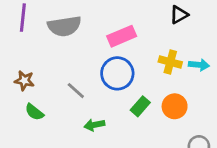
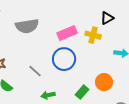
yellow cross: (170, 62) -> (93, 35), moved
green rectangle: (140, 106) -> (82, 92), moved

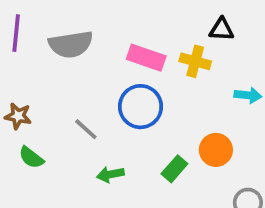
black triangle: (107, 18) -> (222, 29), turned 32
pink rectangle: (67, 33) -> (146, 58), turned 42

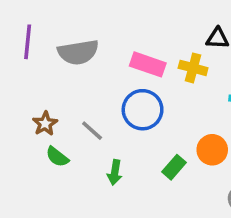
brown star: (18, 116) -> (45, 124), moved, turned 30
green semicircle: (31, 157) -> (57, 157), moved
green arrow: (110, 174) -> (115, 172), turned -70

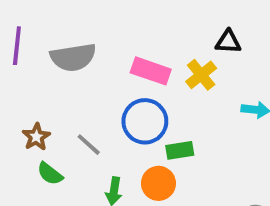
yellow cross: (193, 68) -> (201, 75), turned 36
orange circle: (212, 150) -> (158, 183), moved
green rectangle: (174, 167) -> (180, 150), moved, turned 40

